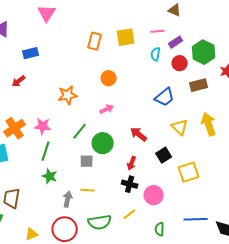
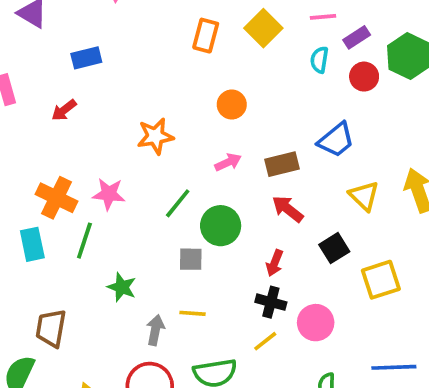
yellow square: (126, 37) -> (263, 28), turned -36
brown rectangle: (199, 85) -> (282, 164), moved
orange cross: (15, 128) -> (57, 198), turned -30
green line: (46, 151) -> (84, 241), moved
yellow line: (130, 214) -> (265, 341), moved

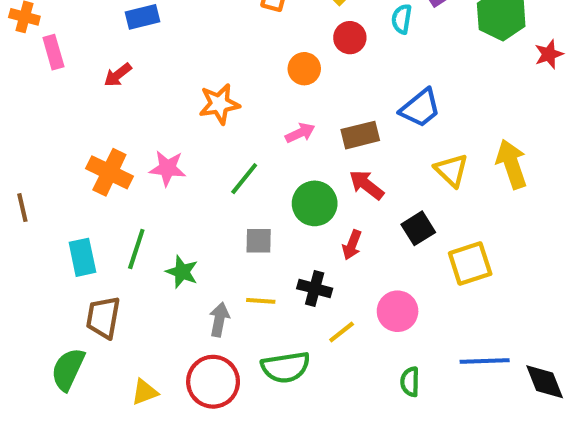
red circle: (364, 77) -> (350, 38), moved
green circle: (221, 226) -> (315, 203), moved
green line: (84, 241) -> (136, 249), moved
cyan rectangle: (32, 244) -> (82, 257), moved
black cross: (271, 302) -> (315, 288), moved

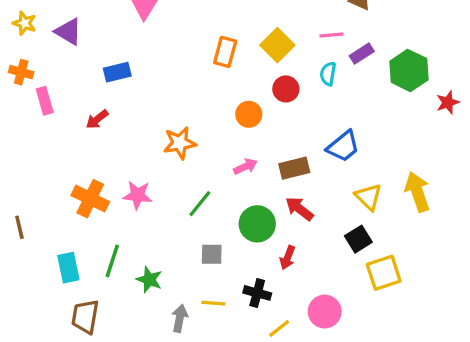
black square: (418, 228) -> (358, 239), moved

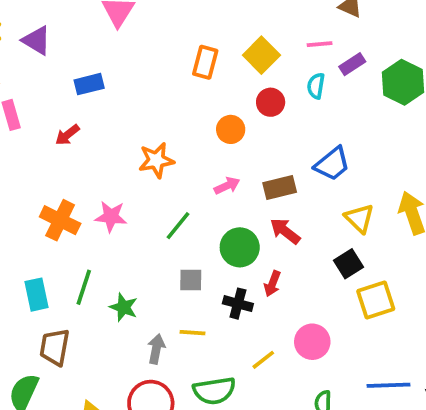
black cross: (257, 293) -> (238, 304), moved

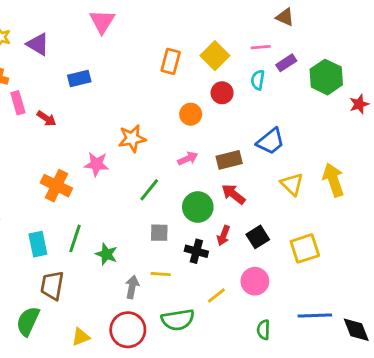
red arrow: (67, 135) -> (46, 118), moved, turned -108
pink star: (111, 217) -> (96, 164), moved
black square: (349, 264) -> (258, 237), moved

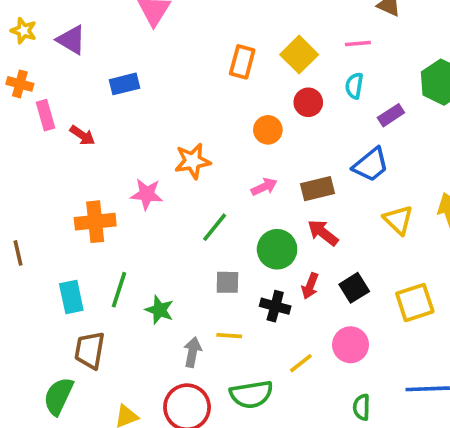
purple rectangle: (286, 63) -> (391, 115), moved
orange cross: (56, 186) -> (95, 222), turned -32

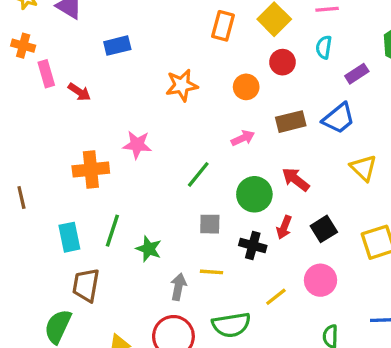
orange star: (193, 161) -> (182, 85), moved
brown rectangle: (317, 189) -> (291, 122), moved

